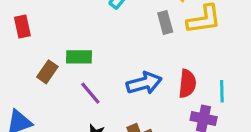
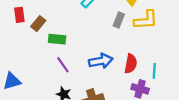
gray rectangle: (165, 22) -> (119, 20), turned 32
brown rectangle: (47, 72) -> (38, 24), moved

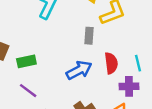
gray rectangle: (119, 20) -> (89, 36), moved
purple line: (63, 65) -> (28, 91), moved

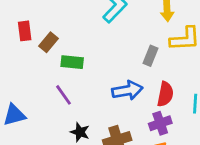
purple cross: (129, 86) -> (160, 123), moved, turned -36

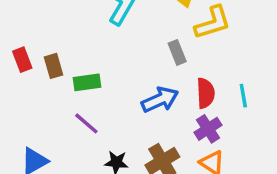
brown rectangle: (48, 42) -> (53, 66), turned -42
gray rectangle: (151, 56) -> (177, 52), turned -30

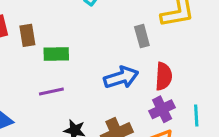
cyan line: (243, 96) -> (196, 116), moved
purple line: (86, 123) -> (51, 91), turned -60

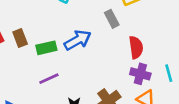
blue arrow: (121, 77) -> (78, 40), moved
purple cross: (162, 109) -> (140, 74), turned -36

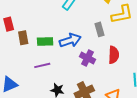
brown rectangle: (20, 38) -> (23, 38), moved
purple cross: (140, 74) -> (88, 58), moved

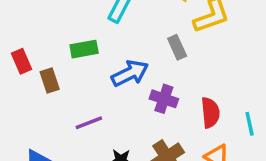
green rectangle: (45, 42) -> (84, 49), moved
red semicircle: (114, 55) -> (210, 113), moved

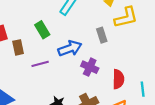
green rectangle: (84, 49) -> (42, 30), turned 63
purple line: (89, 123) -> (40, 64), moved

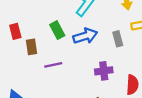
blue arrow: (70, 48) -> (85, 36), moved
purple cross: (90, 67) -> (104, 71), turned -35

